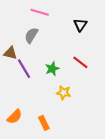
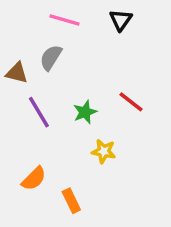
black triangle: (80, 25) -> (121, 20), moved
brown triangle: (10, 53) -> (17, 73), moved
orange semicircle: (15, 117) -> (34, 179), moved

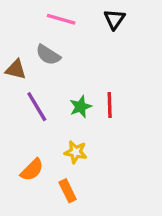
gray semicircle: (51, 58) -> (48, 55), turned -90
red line: (131, 102) -> (110, 105), moved, turned 50
yellow star: (104, 151) -> (76, 152), moved

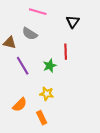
black triangle: (114, 19) -> (73, 22), moved
red line: (110, 105) -> (66, 52), moved

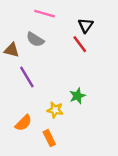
red line: (66, 52) -> (80, 44), moved, turned -35
green star: (50, 66) -> (77, 96), moved

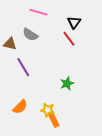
yellow star: (55, 110) -> (48, 110), moved
orange rectangle: (49, 138) -> (54, 120), moved

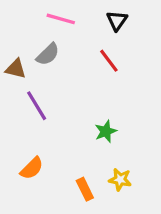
black triangle: (74, 22) -> (117, 21), moved
gray semicircle: (30, 35) -> (48, 54), turned -77
yellow star: (48, 110) -> (120, 180), moved

